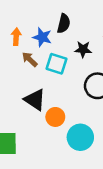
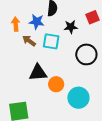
black triangle: (35, 100) -> (38, 73), turned -30

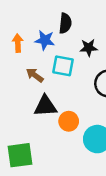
brown arrow: (29, 41) -> (35, 75), moved

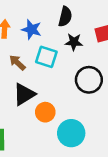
black semicircle: (65, 23) -> (65, 17), moved
black triangle: (45, 106) -> (24, 94), turned -35

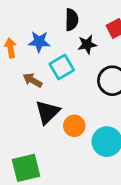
cyan square: (46, 57) -> (62, 67), turned -35

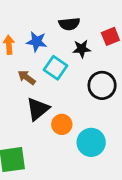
black semicircle: (72, 20) -> (69, 24), turned 78
cyan square: (62, 67) -> (56, 68), turned -30

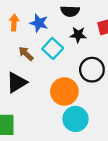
black triangle: (38, 109) -> (17, 82), moved
orange circle: (62, 124) -> (64, 91), moved, size x1.5

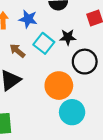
black star: (78, 35) -> (68, 37), moved

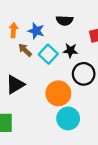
brown arrow: (17, 51) -> (25, 50), moved

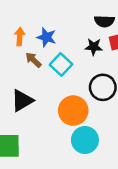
black semicircle: (65, 20) -> (104, 21), moved
black star: (70, 50) -> (94, 47), moved

